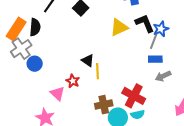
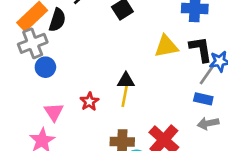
black triangle: (88, 60) -> (126, 80), moved, turned -48
pink triangle: (57, 94) -> (54, 112), moved

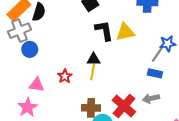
black L-shape: (201, 49) -> (104, 30), moved
pink triangle: (54, 112) -> (37, 85), turned -49
gray arrow: (208, 123) -> (151, 98), moved

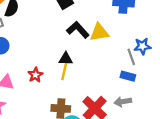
black L-shape: (104, 30) -> (78, 30), turned -35
gray line: (157, 55) -> (131, 57), turned -56

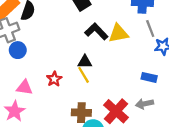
gray line: (131, 57) -> (150, 28), moved
yellow line: (64, 72) -> (84, 75), turned -42

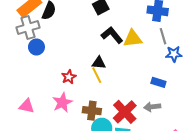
pink triangle: (24, 87) -> (27, 106), moved
pink star: (15, 111) -> (62, 102), moved

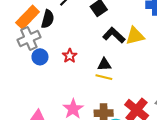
yellow line: (97, 75) -> (104, 77), turned -42
red star: (69, 77) -> (70, 56), moved

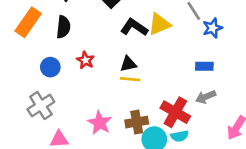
black semicircle: (48, 19) -> (63, 27), moved
gray cross: (29, 38) -> (41, 106), moved

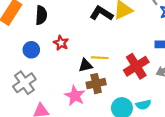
black triangle: (128, 64) -> (85, 65), moved
red cross: (175, 112) -> (136, 66), moved, turned 30
brown cross: (137, 122) -> (96, 84), moved

